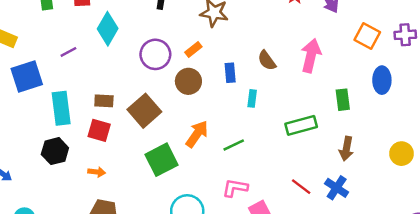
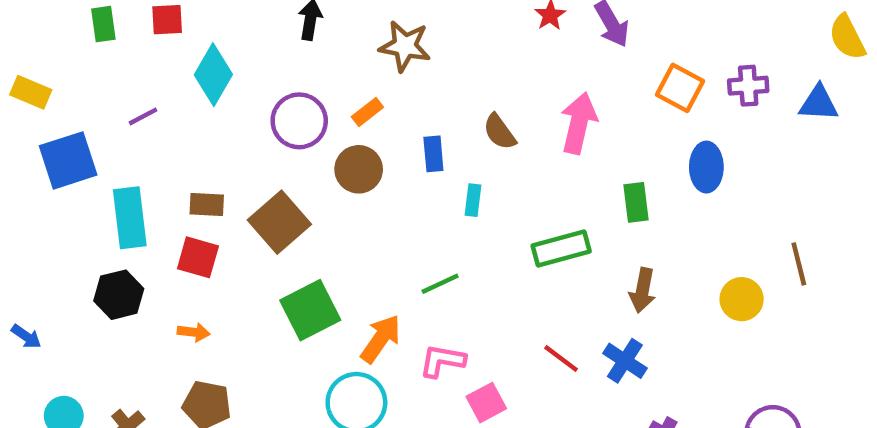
orange arrow: (197, 134) -> (381, 339), moved

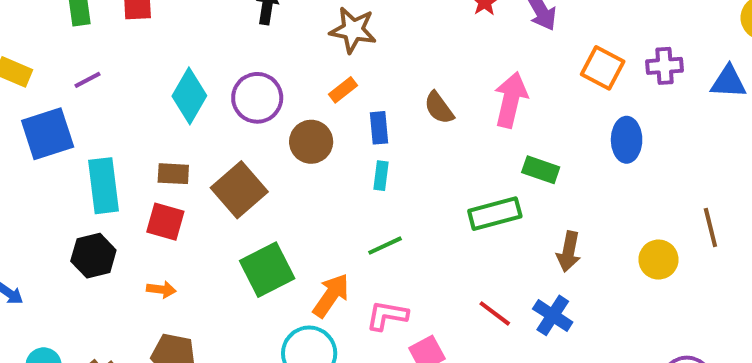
cyan diamond: (213, 75) -> (189, 96), moved
orange rectangle: (367, 112) -> (343, 90), moved
purple line: (143, 116) -> (88, 80), moved
cyan rectangle: (473, 200) -> (381, 176), moved
green rectangle: (636, 202) -> (541, 170), moved, turned -64

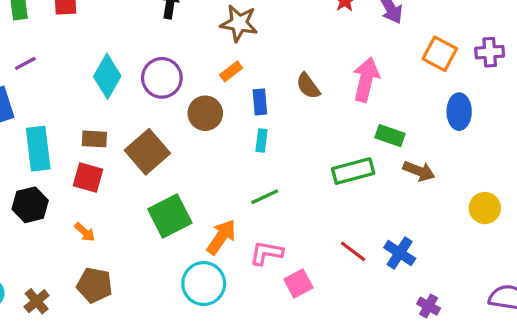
brown arrow: (569, 252) -> (419, 171), moved, turned -80
orange arrow: (161, 289) -> (85, 232), turned 35

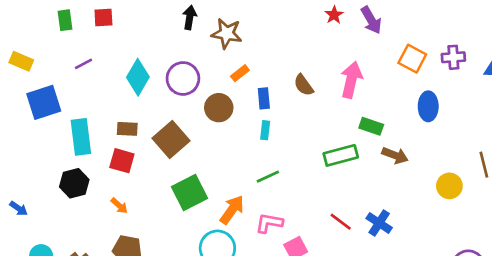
brown star: (239, 23) -> (227, 33), moved
purple line: (25, 63) -> (84, 64), moved

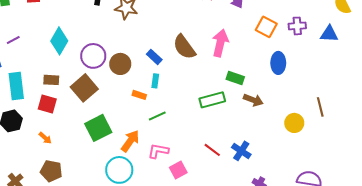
purple line: (84, 64) -> (13, 40), moved
orange rectangle: (240, 73) -> (139, 95), moved, turned 56
purple circle: (183, 78) -> (93, 56), moved
brown semicircle: (304, 85) -> (184, 47), size x1.5
blue rectangle: (264, 98) -> (154, 57), turned -42

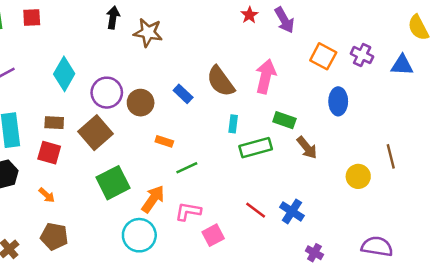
purple cross: (297, 26) -> (362, 55), turned 30
cyan rectangle: (155, 81) -> (233, 124), moved
brown arrow: (253, 100) -> (307, 148), turned 30

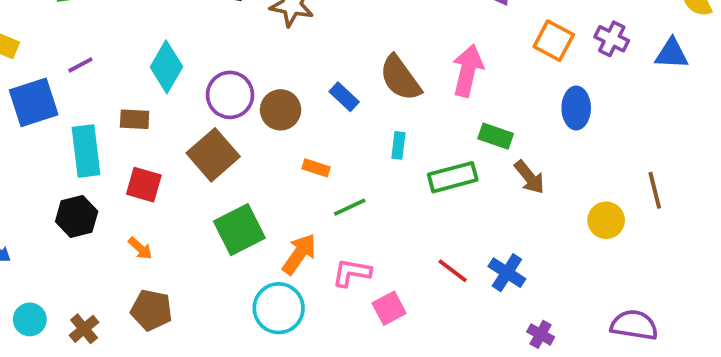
brown rectangle: (54, 123) -> (135, 119), moved
cyan rectangle: (233, 124) -> (398, 145), moved

